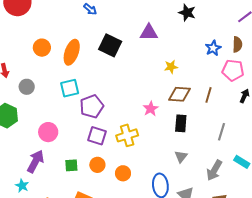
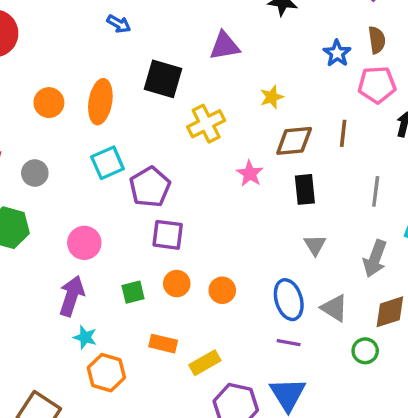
yellow cross: (127, 135) -> (206, 124), moved
cyan star: (22, 186) -> (85, 337), moved

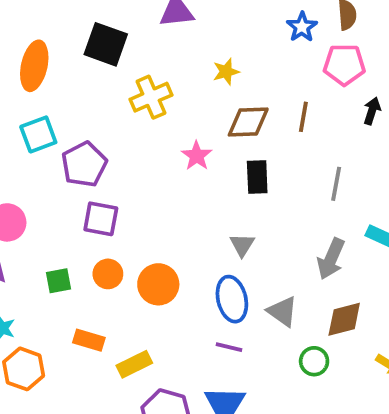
gray triangle: (315, 245) -> (242, 245), moved
orange circle: (222, 290) -> (158, 284), size x1.4

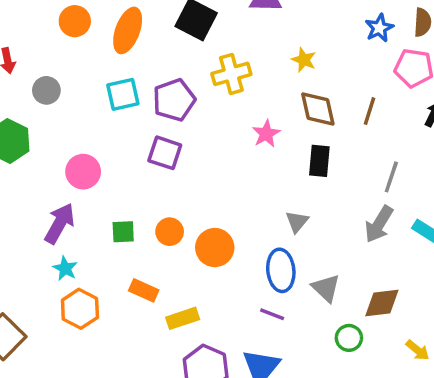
yellow star: (226, 72) -> (304, 60), turned 30
brown diamond: (248, 122) -> (318, 109), turned 72
purple pentagon: (84, 164) -> (174, 100), moved
purple square: (101, 219) -> (165, 153), moved
gray arrow: (331, 259) -> (379, 224), moved

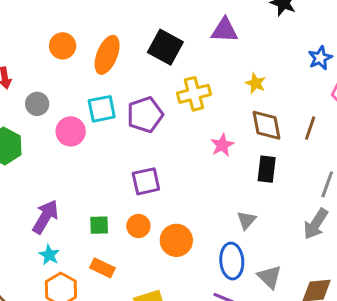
purple square: (165, 153) -> (146, 181), moved, turned -32
pink circle: (83, 172) -> (71, 131), moved
orange rectangle: (144, 290) -> (102, 268), moved

